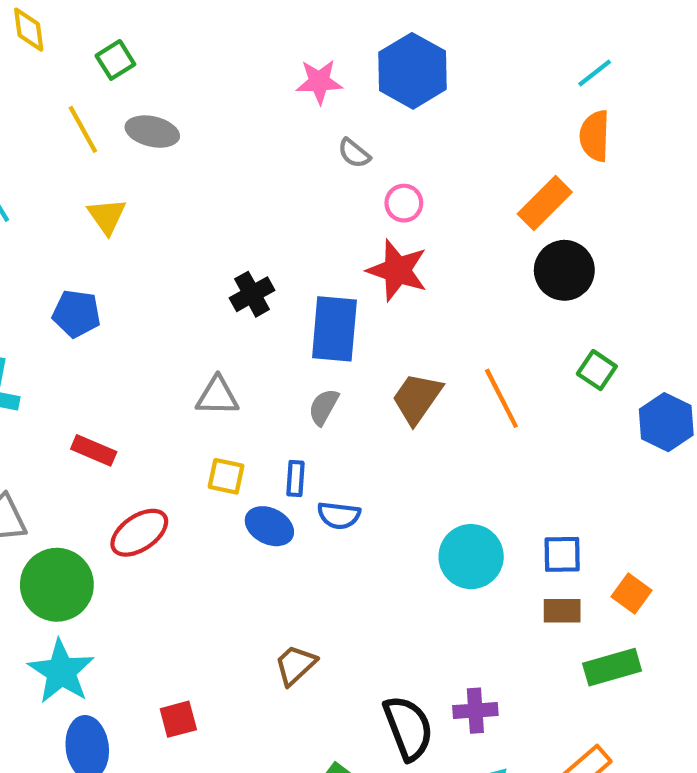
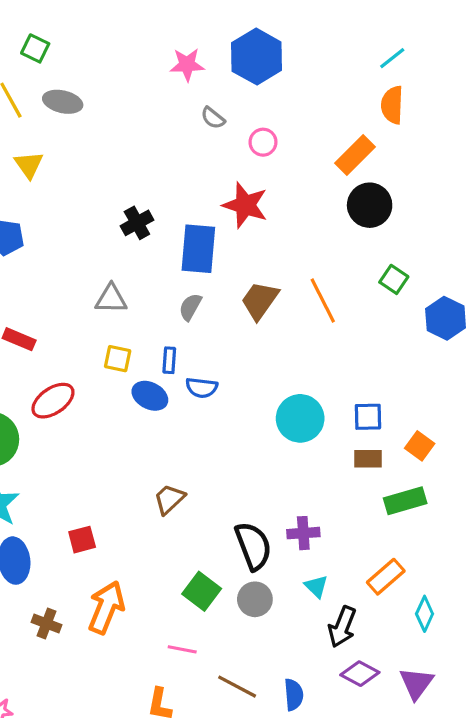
green square: (115, 60) -> (35, 48), turned -32
pink circle: (404, 203) -> (263, 142), moved

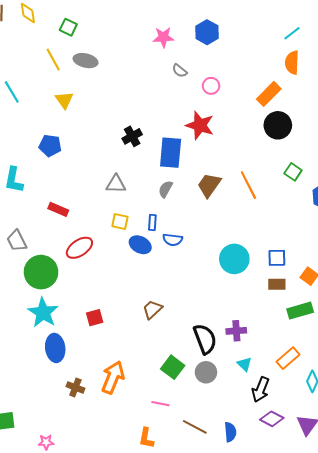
blue hexagon: (257, 57) -> (207, 32), size x0.7
red square: (82, 540) -> (95, 318), moved

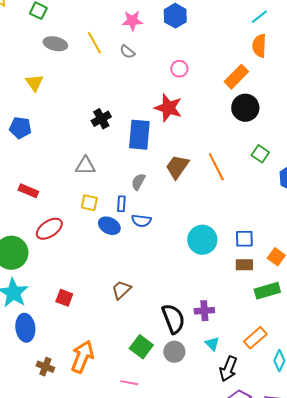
yellow line: (53, 60) -> (94, 43), moved
gray semicircle: (180, 71) -> (127, 52), moved
gray semicircle: (165, 189) -> (138, 182), moved
red square: (95, 318) -> (64, 298), turned 36

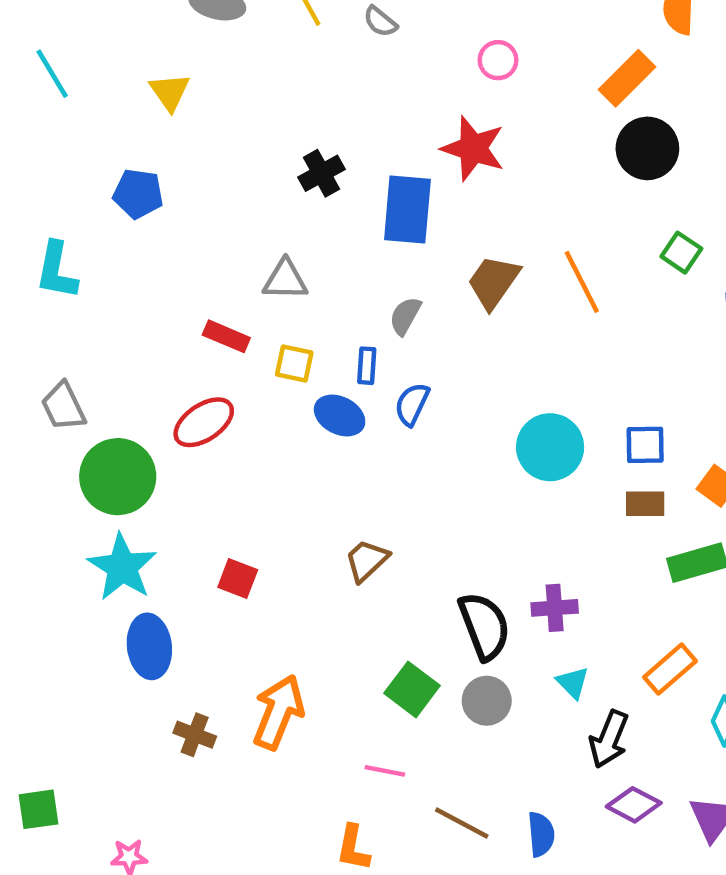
red rectangle: (28, 191) -> (226, 336), moved
blue semicircle: (141, 221) -> (412, 404), turned 108

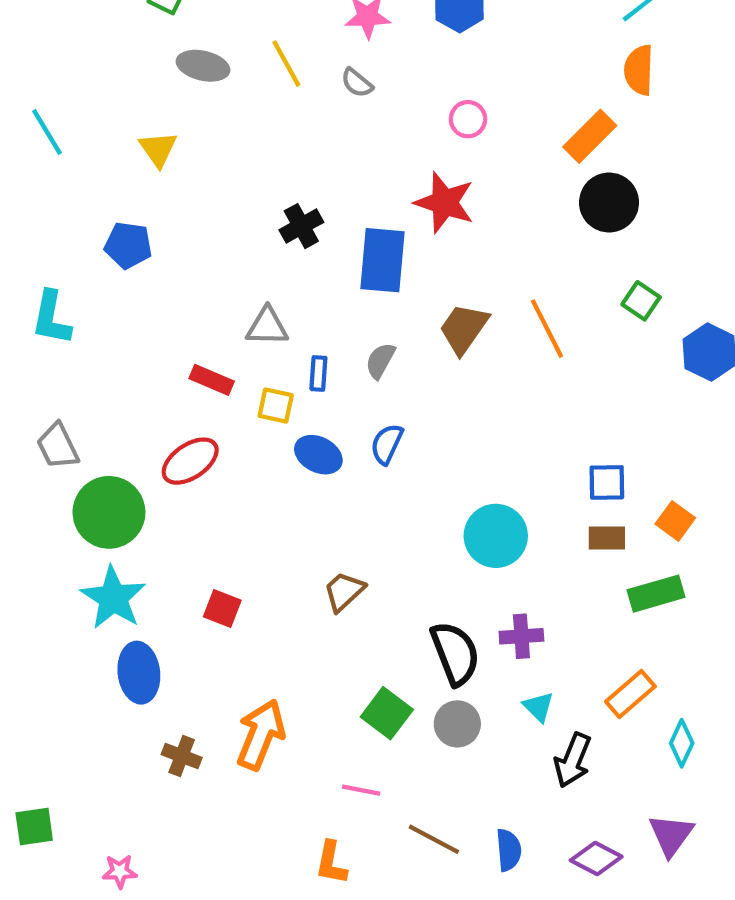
blue rectangle: (367, 366) -> (318, 373), moved
cyan circle: (550, 447) -> (496, 536), moved
purple diamond: (634, 805) -> (596, 859), moved

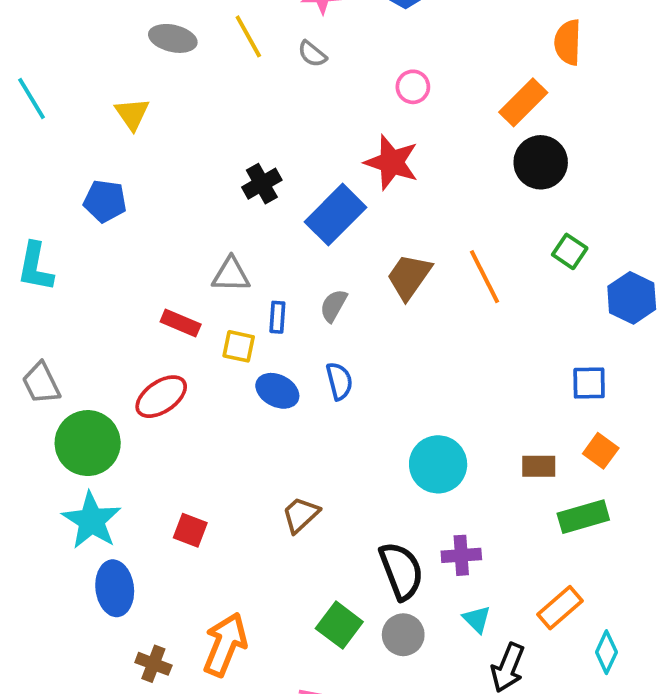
blue rectangle: (383, 260) -> (335, 215), turned 40
blue semicircle: (387, 444) -> (339, 381), turned 141
blue square: (607, 482) -> (589, 383), moved

